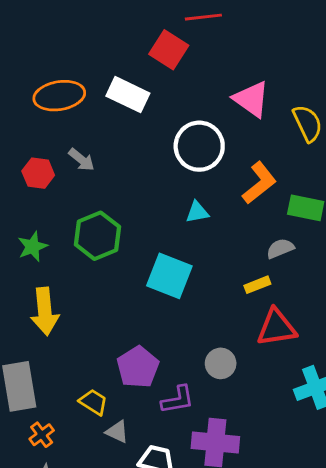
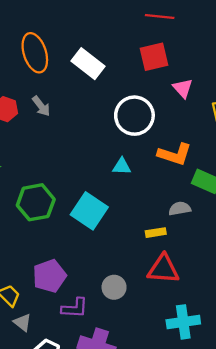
red square: (169, 50) -> (154, 57), moved, turned 32
orange ellipse: (59, 96) -> (35, 53), turned 69
pink triangle: (251, 99) -> (183, 88), size x0.7
orange L-shape: (259, 183) -> (175, 154), turned 44
green hexagon: (97, 236) -> (36, 202), moved

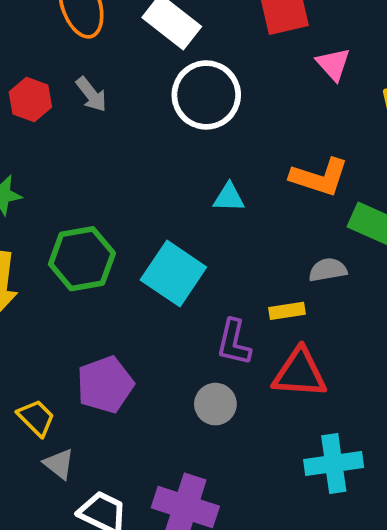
white circle: (134, 116) -> (206, 95), moved
purple L-shape: (75, 308) -> (234, 342), moved, turned 100

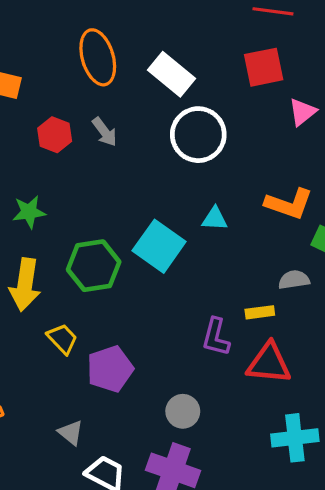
pink triangle: (333, 64) -> (303, 112), turned 32
cyan square: (173, 273) -> (159, 246), moved
gray circle: (215, 404) -> (183, 411), moved
yellow trapezoid: (36, 418) -> (62, 339), moved

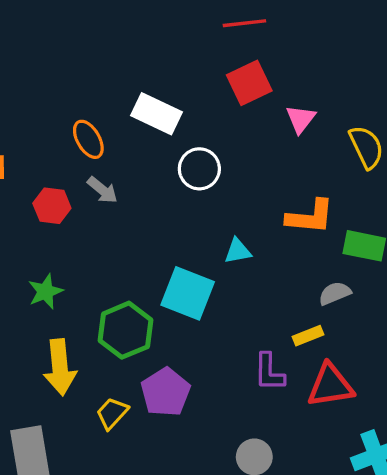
orange ellipse: (98, 57) -> (88, 139), moved, size x0.7
white circle: (198, 135) -> (199, 169), size x0.7
yellow trapezoid: (62, 339) -> (112, 413), turned -80
purple pentagon: (110, 369) -> (166, 392), moved

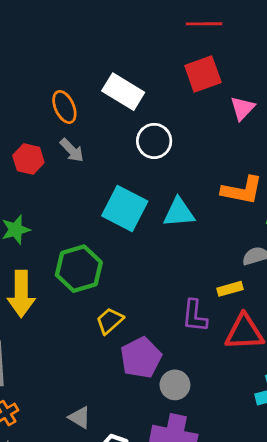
cyan triangle: (238, 251) -> (179, 212), size x1.4
cyan square: (188, 293) -> (125, 208), moved
purple pentagon: (166, 392) -> (141, 358), moved
yellow trapezoid: (112, 413) -> (110, 321), moved

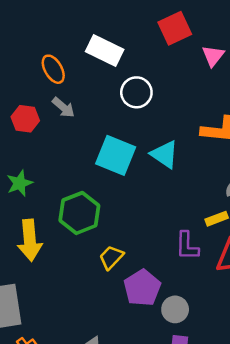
cyan triangle: (179, 212) -> (164, 154), turned 44

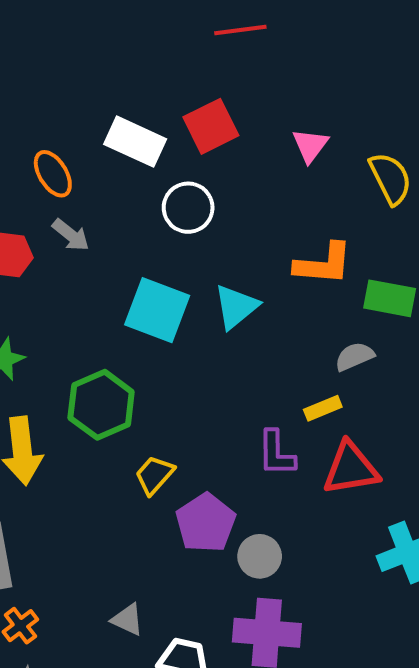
red square: (175, 28) -> (211, 126), moved
cyan triangle: (164, 154) -> (236, 307), turned 48

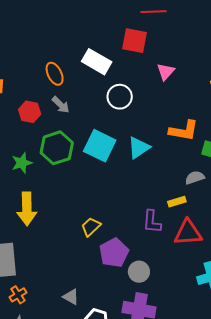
red square: (211, 126) -> (135, 41), moved, turned 32
pink triangle: (310, 145) -> (166, 72), moved
green hexagon: (101, 405) -> (57, 148), moved

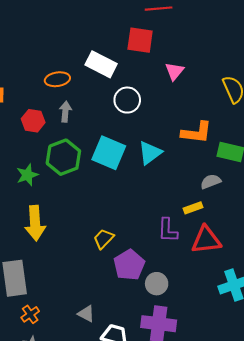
orange ellipse: (55, 74) -> (57, 79), turned -70
gray arrow: (61, 105) -> (65, 112), turned -126

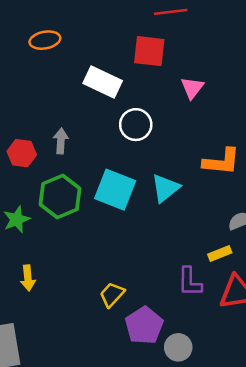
orange ellipse: (57, 79) -> (45, 40), moved
yellow arrow: (35, 223) -> (28, 278), size x0.6

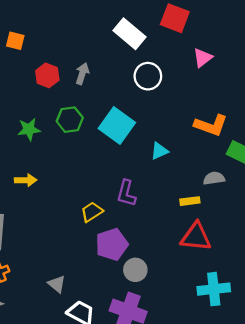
cyan triangle: (165, 188) -> (159, 151), moved, size x0.7
green hexagon: (60, 197) -> (70, 120), size x0.7
yellow arrow: (28, 278) -> (26, 180), turned -100
purple L-shape: (190, 282) -> (126, 193), moved

